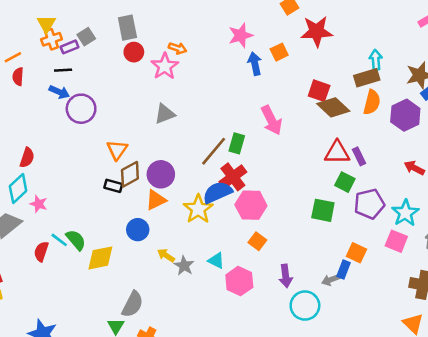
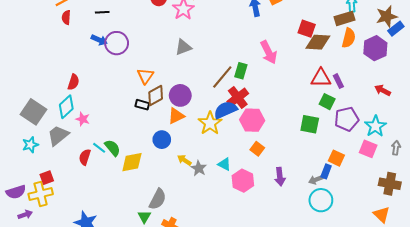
blue arrow: (59, 92) -> (99, 40), moved
brown diamond: (333, 107) -> (318, 42), turned -40
cyan circle: (305, 306) -> (321, 200), moved

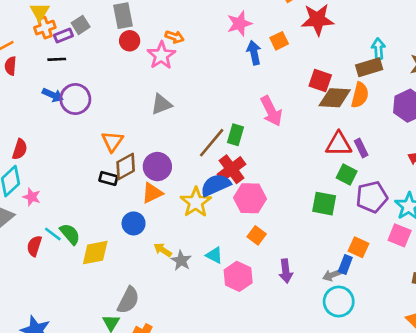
orange semicircle: (349, 38) -> (360, 95), moved

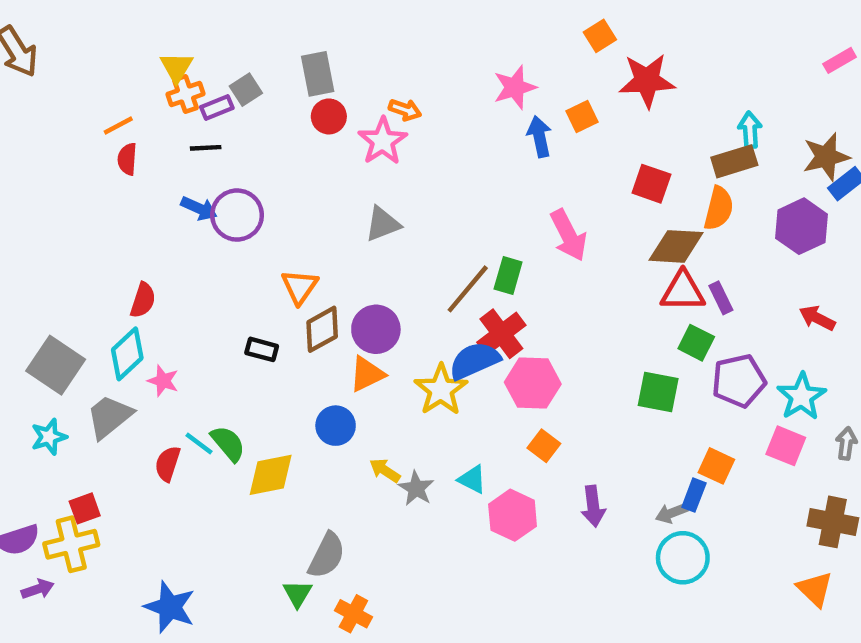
brown diamond: (335, 98) -> (676, 246), moved
black rectangle: (108, 178) -> (262, 349), moved

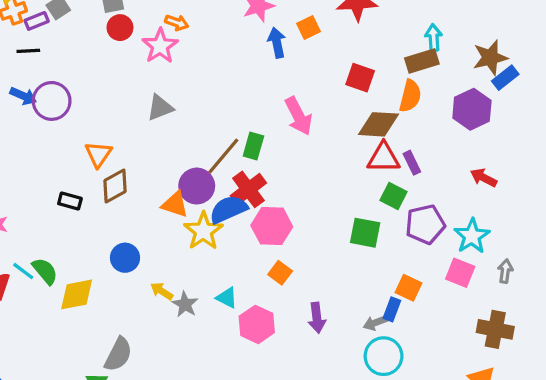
purple circle: (376, 329) -> (197, 186), moved
orange triangle: (367, 374) -> (175, 204), moved, turned 44

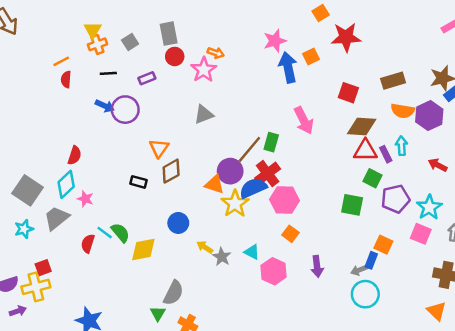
purple rectangle: (37, 21) -> (147, 78), moved
cyan arrow: (434, 38) -> (401, 146), moved
blue arrow: (277, 43) -> (288, 67), size x1.4
orange semicircle: (410, 96) -> (403, 111), moved, turned 85

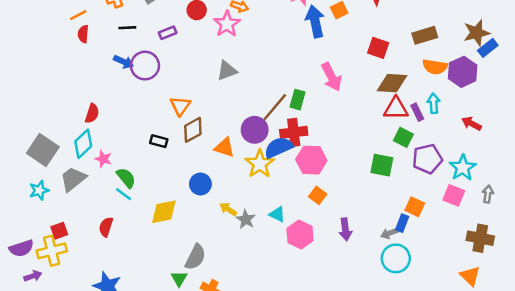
red cross: (268, 173) -> (294, 132), turned 30
orange triangle: (214, 184) -> (224, 147), moved
green semicircle: (120, 233) -> (126, 178), moved
red semicircle: (88, 243) -> (106, 227), moved

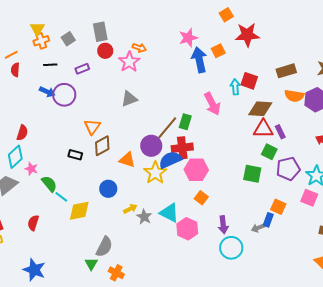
cyan arrow: (434, 103) -> (235, 87), moved
cyan line: (124, 194) -> (61, 197), moved
yellow arrow: (228, 209) -> (130, 209), turned 120
cyan triangle: (277, 214) -> (169, 213), size x1.5
cyan circle: (396, 258) -> (231, 248), moved

